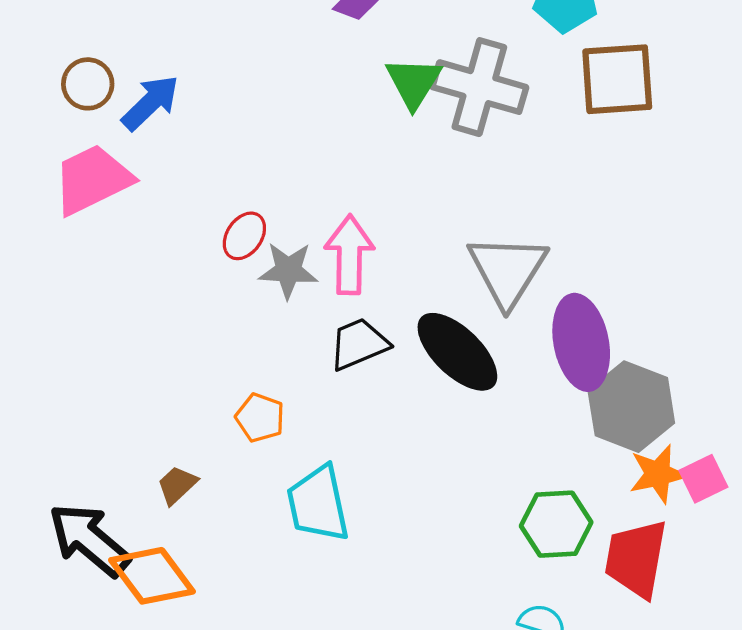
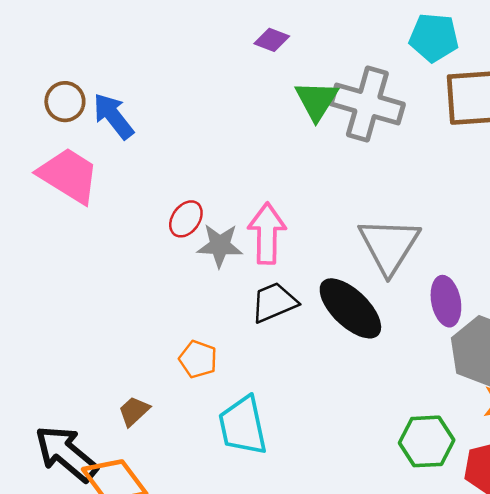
blue arrow: (150, 103) -> (113, 116), turned -84
pink trapezoid: (92, 179) -> (69, 175), turned 58
purple ellipse: (581, 342) -> (446, 301), size x0.7

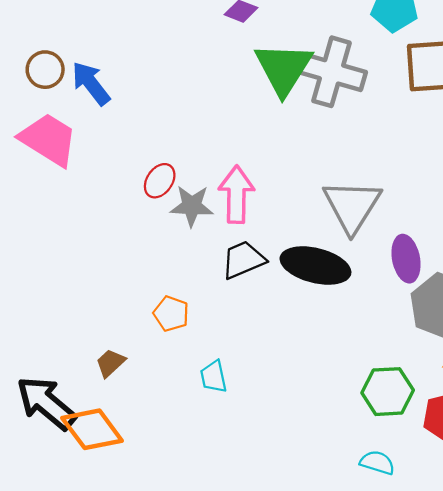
green triangle: (317, 100) -> (283, 68), size x1.4
black ellipse: (350, 308) -> (315, 266), turned -30
cyan trapezoid: (243, 426) -> (214, 377), size x0.6

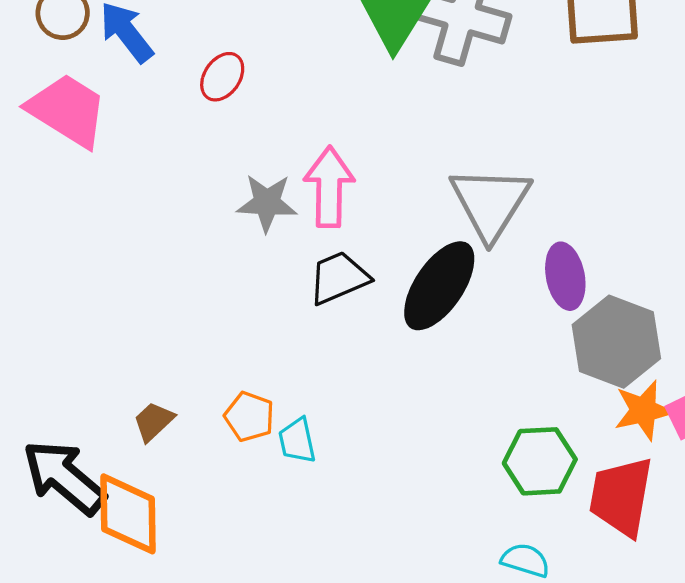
red ellipse: (160, 181) -> (222, 77), moved
black ellipse: (315, 266) -> (439, 286), turned -70
orange pentagon: (171, 314) -> (249, 417), moved
orange diamond: (92, 429) -> (128, 514), turned 36

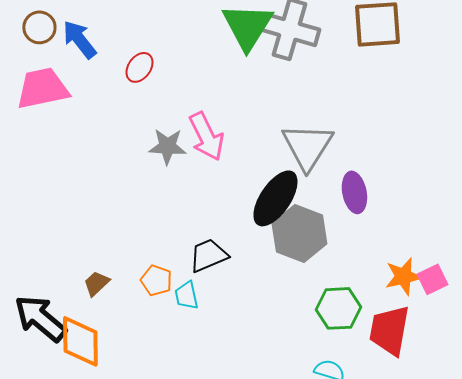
pink trapezoid: (67, 110) -> (42, 88), turned -44
pink arrow: (329, 187) -> (206, 136), turned 153
black trapezoid: (339, 278) -> (208, 255), moved
gray hexagon: (616, 342) -> (299, 233), moved

